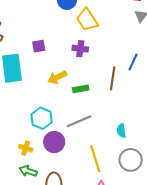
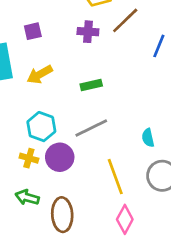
yellow arrow: (57, 77) -> (40, 74), moved
brown line: (113, 78) -> (125, 20), moved, turned 40
yellow cross: (26, 148) -> (29, 158), moved

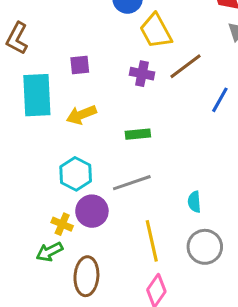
yellow cross: (29, 158) -> (62, 224), moved
green arrow: (27, 197) -> (49, 252), turned -50

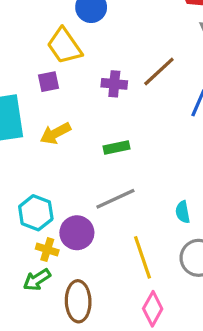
yellow trapezoid: (156, 31) -> (64, 46), moved
cyan hexagon: (76, 174) -> (36, 213), moved

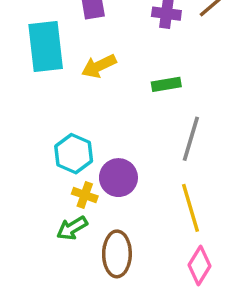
gray line: (115, 199) -> (191, 139), moved, turned -51

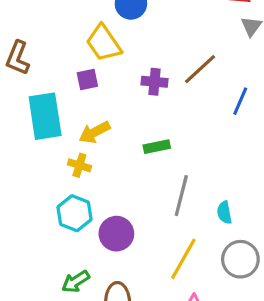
yellow cross: (85, 195) -> (79, 165), moved
yellow line: (190, 208) -> (183, 259), turned 48

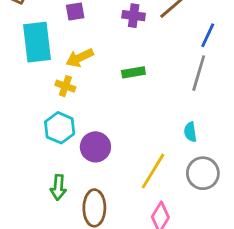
gray line: (181, 196) -> (199, 73), moved
green arrow: (76, 282) -> (58, 187), turned -55

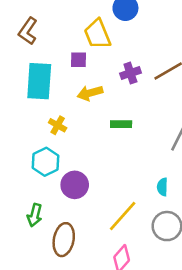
purple cross: (134, 16) -> (130, 73), turned -36
yellow arrow: (80, 58) -> (90, 93), moved

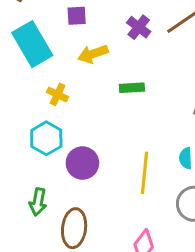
purple cross: (130, 73) -> (139, 27), turned -30
cyan rectangle: (39, 81) -> (32, 44), turned -30
yellow line: (123, 216) -> (145, 173), moved, turned -32

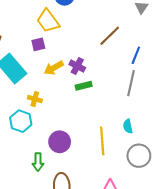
purple cross: (139, 27) -> (77, 66), moved
cyan hexagon: (46, 138) -> (21, 121), moved
green arrow: (38, 202) -> (38, 162), moved

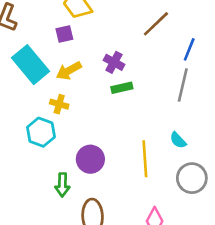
yellow arrow: (54, 68) -> (69, 71), moved
cyan semicircle: (128, 126) -> (178, 140), turned -32

